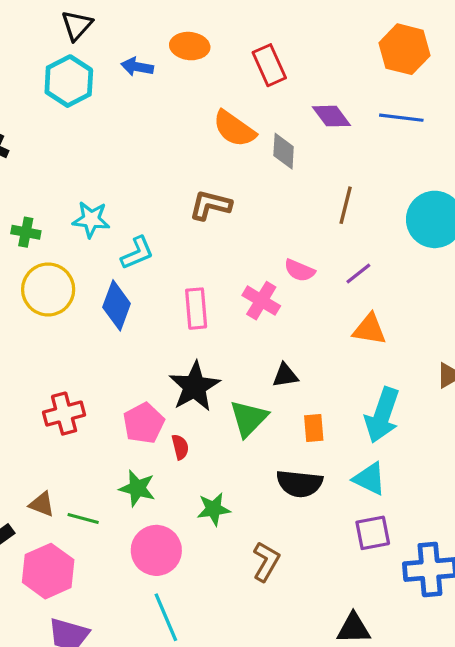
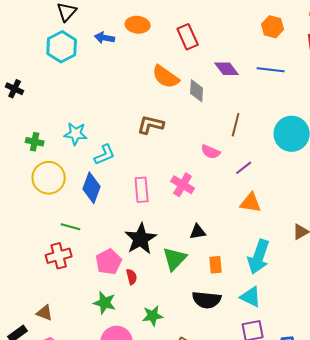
orange hexagon: (404, 49) -> (273, 27), size x0.7
pink semicircle: (299, 270) -> (211, 152), moved
green line: (83, 519) -> (71, 227), moved

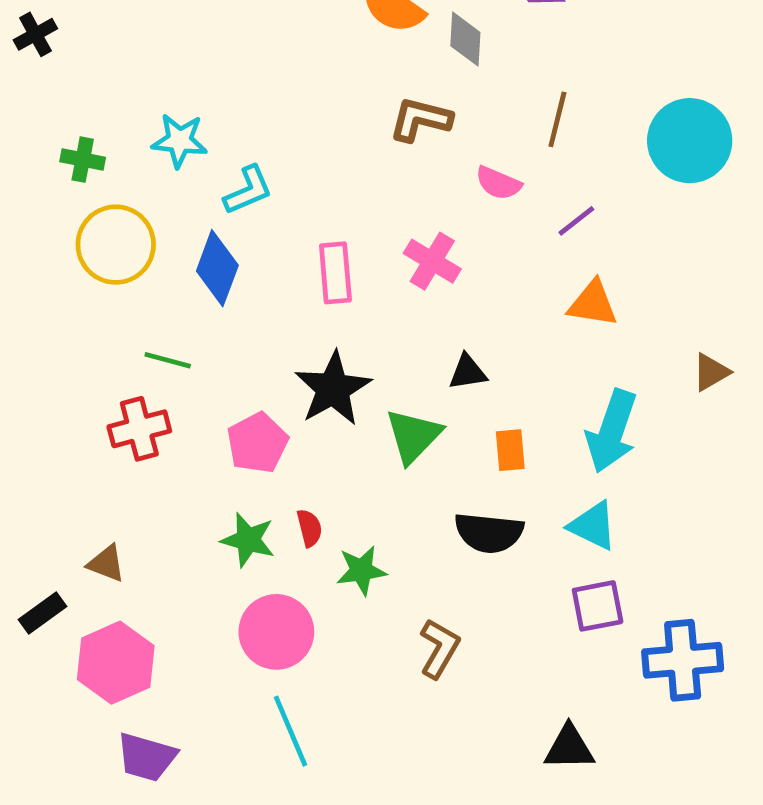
black cross: (15, 89) -> (35, 34), turned 36
brown L-shape: (151, 125) -> (420, 119), moved
red semicircle: (132, 277) -> (309, 528), moved

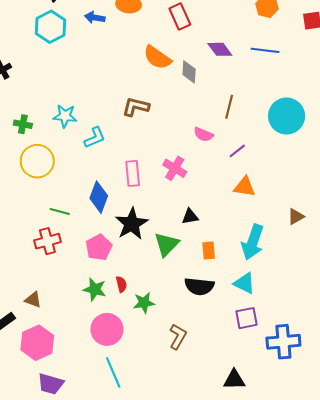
brown L-shape: (420, 119) -> (136, 107), moved
blue diamond: (217, 268) -> (99, 197), moved

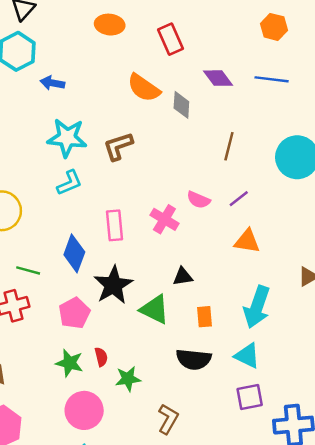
blue arrow: (95, 18) -> (52, 83), moved
brown L-shape: (136, 107) -> (118, 146), turned -32
cyan star: (65, 116) -> (67, 138), moved, size x1.4
pink semicircle: (203, 134) -> (198, 200), moved
green triangle: (166, 244) -> (155, 309), turned -48

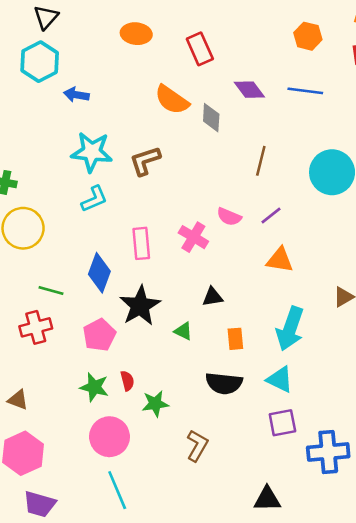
green triangle: (155, 309) -> (183, 331), size x0.6

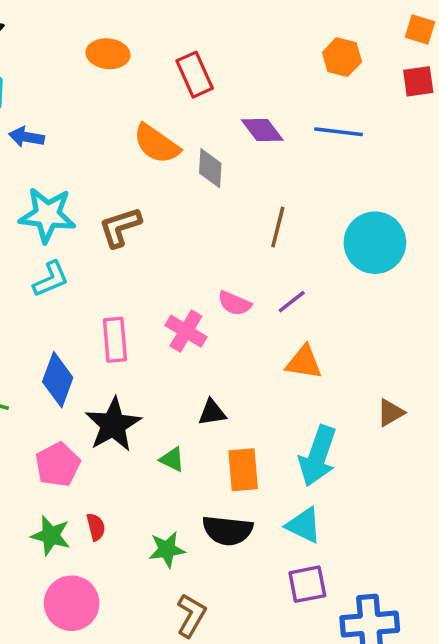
orange rectangle: (235, 339) -> (243, 470), size x1.4
green star: (155, 404) -> (167, 549), moved

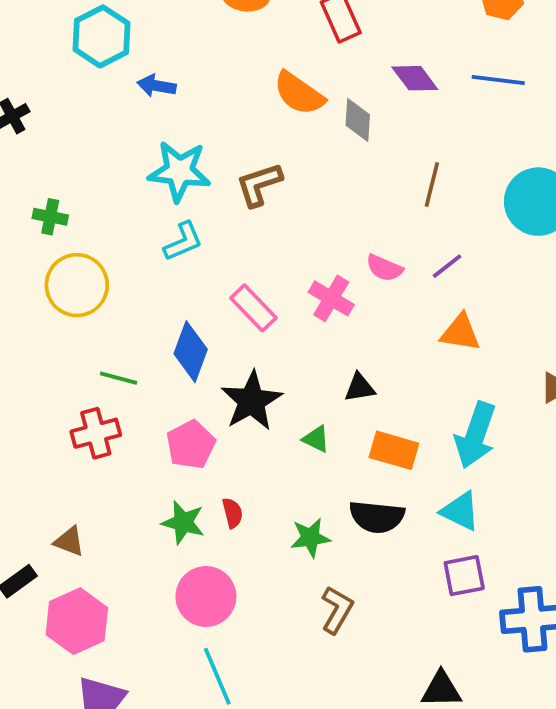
pink rectangle: (115, 340) -> (253, 308), turned -39
orange rectangle: (243, 470) -> (394, 450), turned -69

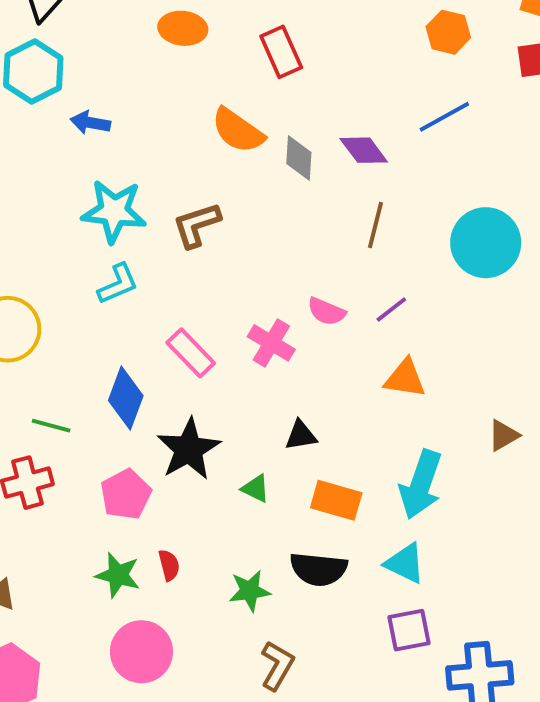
purple diamond: (415, 78) -> (364, 150), moved
blue line: (498, 80) -> (444, 117), turned -36

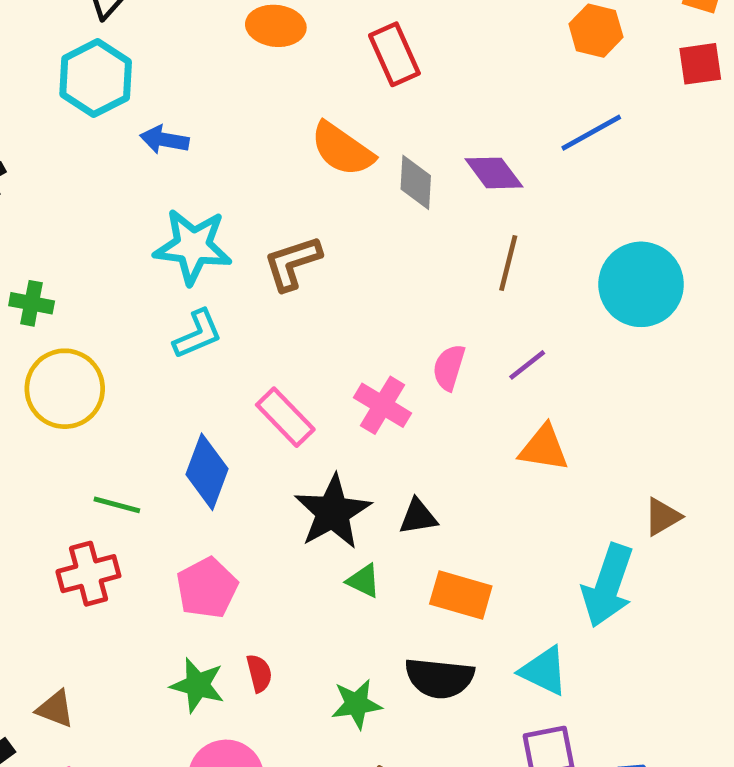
pink semicircle: (326, 311) -> (449, 367), turned 84
black star: (189, 449) -> (333, 512), moved
cyan arrow: (421, 485) -> (608, 586), moved

